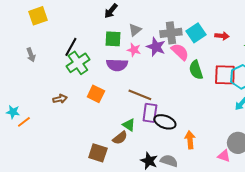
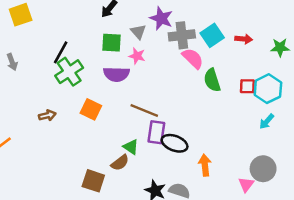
gray triangle: (135, 30) -> (138, 32), turned -32
purple star: (156, 47) -> (161, 18), moved
red square: (225, 75) -> (247, 86), size x0.6
pink triangle: (224, 156) -> (246, 184), turned 48

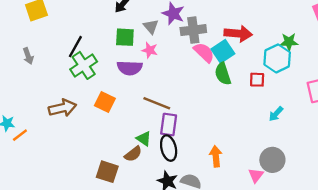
cyan square: (212, 35) -> (223, 51), moved
red arrow: (244, 39) -> (238, 34), moved, size x1.6
cyan hexagon: (268, 89) -> (277, 58), moved
brown arrow: (47, 115) -> (62, 108), size x1.6
black ellipse: (175, 143) -> (169, 148), moved, turned 55

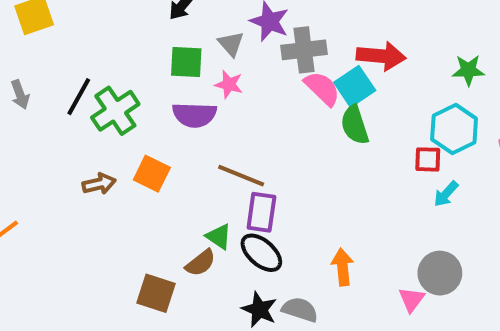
black line: (75, 47) -> (79, 97), moved
cyan hexagon: (277, 58) -> (454, 129), moved
red square: (257, 80) -> (428, 159), moved
brown arrow: (62, 108) -> (99, 184), moved, size x0.7
black ellipse: (169, 148) -> (261, 253), turned -35

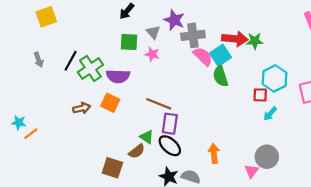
green star: (468, 70) -> (255, 41), moved
purple semicircle: (194, 115) -> (118, 76), moved

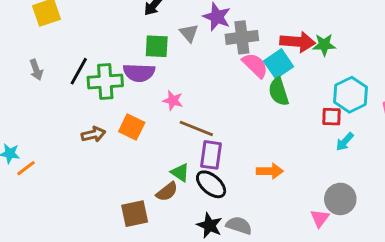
pink star: (152, 54) -> (173, 101), moved
green cross: (90, 69) -> (105, 81), turned 30
purple semicircle: (118, 76) -> (139, 73), moved
orange arrow: (214, 153) -> (270, 171), moved, turned 96
brown square: (112, 168) -> (135, 214), turned -30

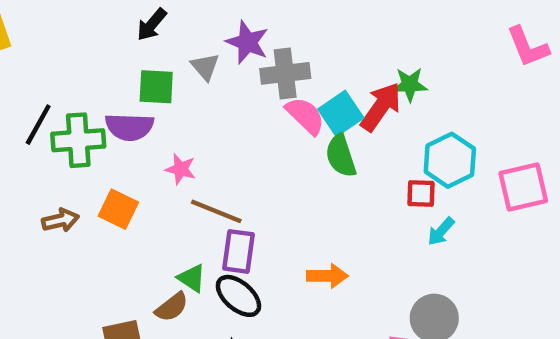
red arrow: (298, 42) -> (381, 107), moved, turned -60

